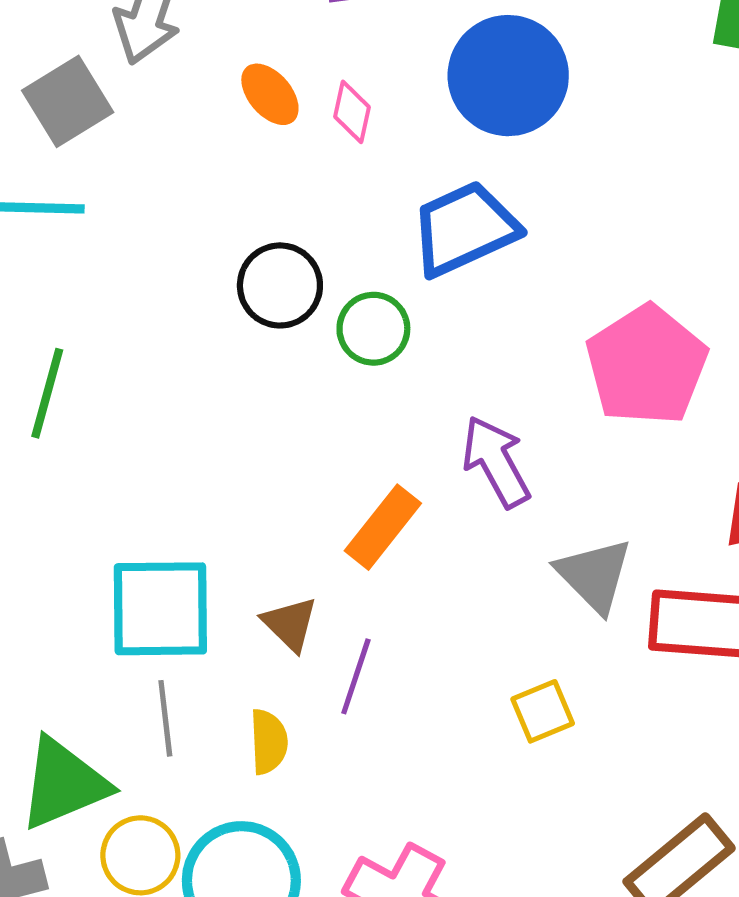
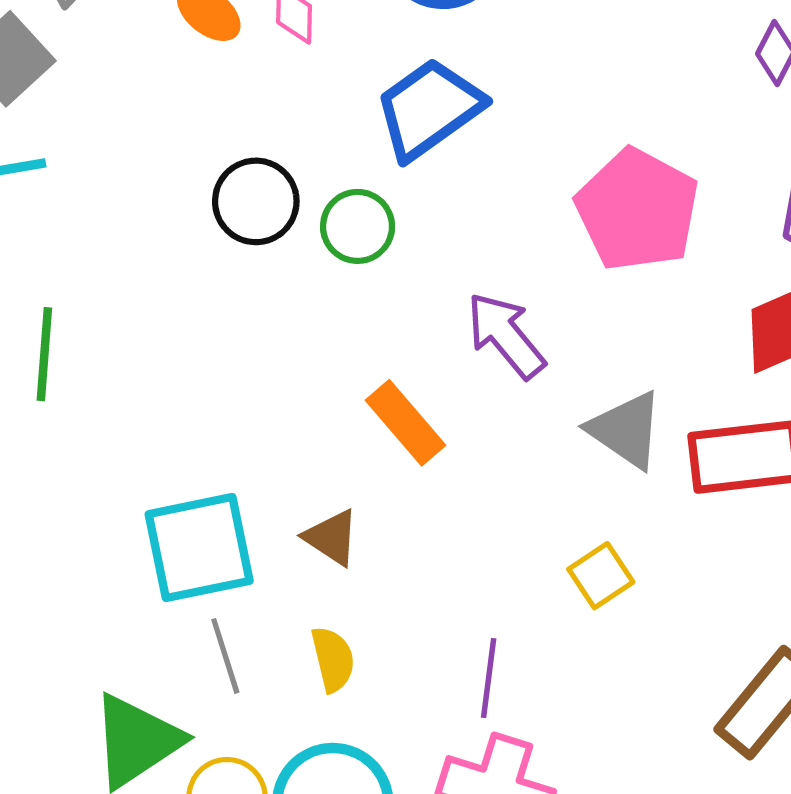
orange rectangle: (383, 527) -> (405, 423), turned -68
purple line: (356, 676) -> (489, 678), moved

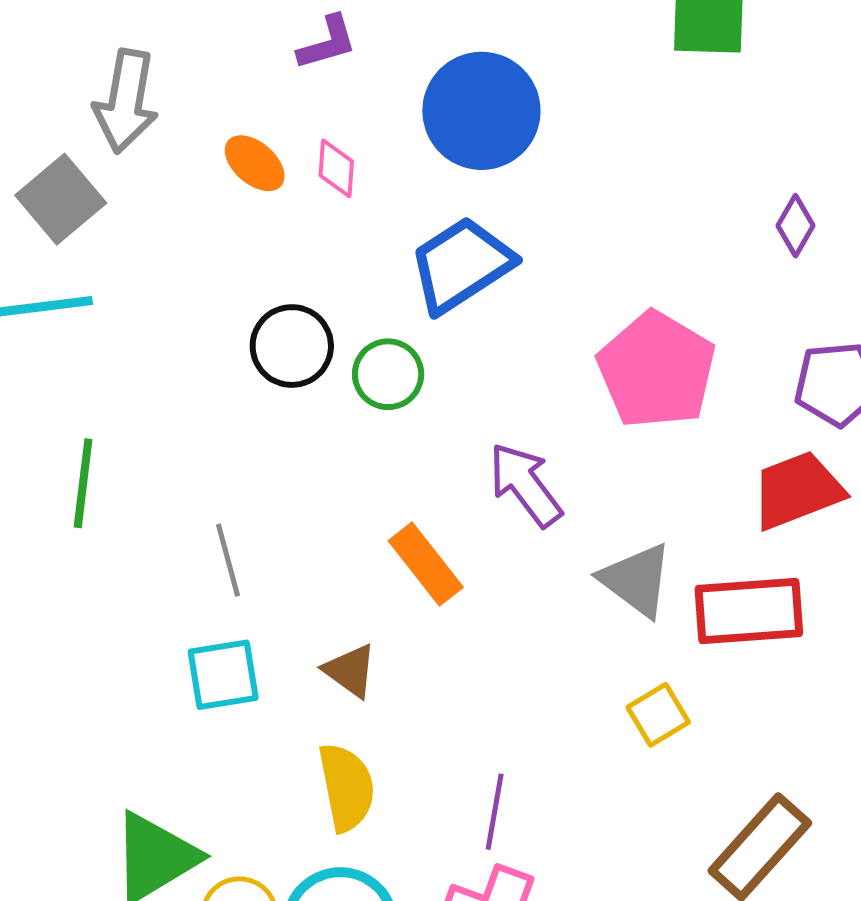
cyan square: (199, 547) -> (223, 675), size x0.7
yellow square: (601, 576) -> (658, 715), moved
gray line: (225, 656) -> (228, 560), moved
yellow semicircle: (333, 659) -> (346, 787), size x1.4

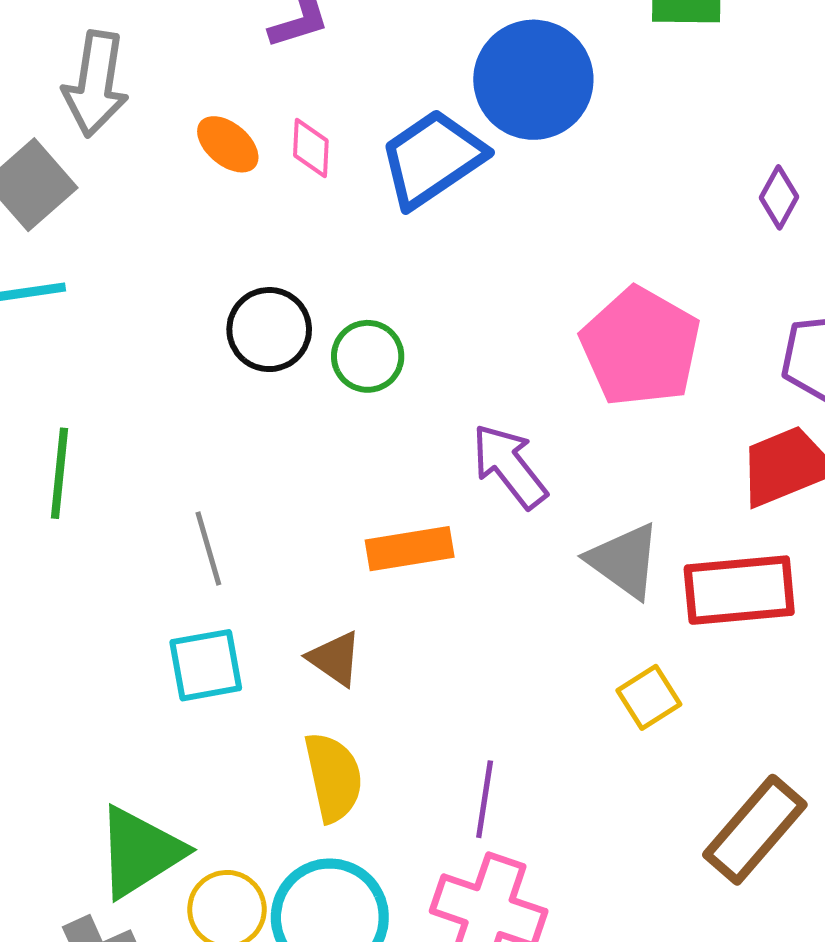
blue circle: (481, 111) -> (533, 80), moved
blue trapezoid: (461, 265) -> (432, 158), moved
orange rectangle: (426, 564) -> (410, 549), turned -60

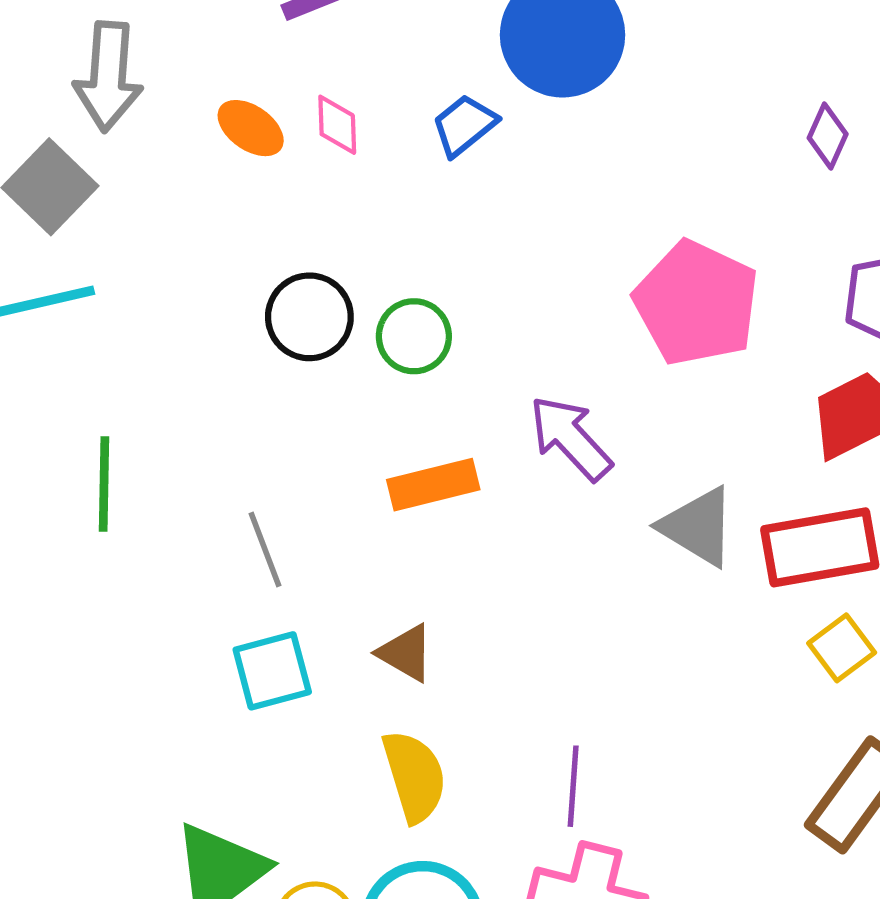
blue trapezoid: (432, 158) -> (464, 125), size x0.6
orange rectangle: (410, 549) -> (433, 485), moved
yellow square: (649, 697) -> (842, 648), moved

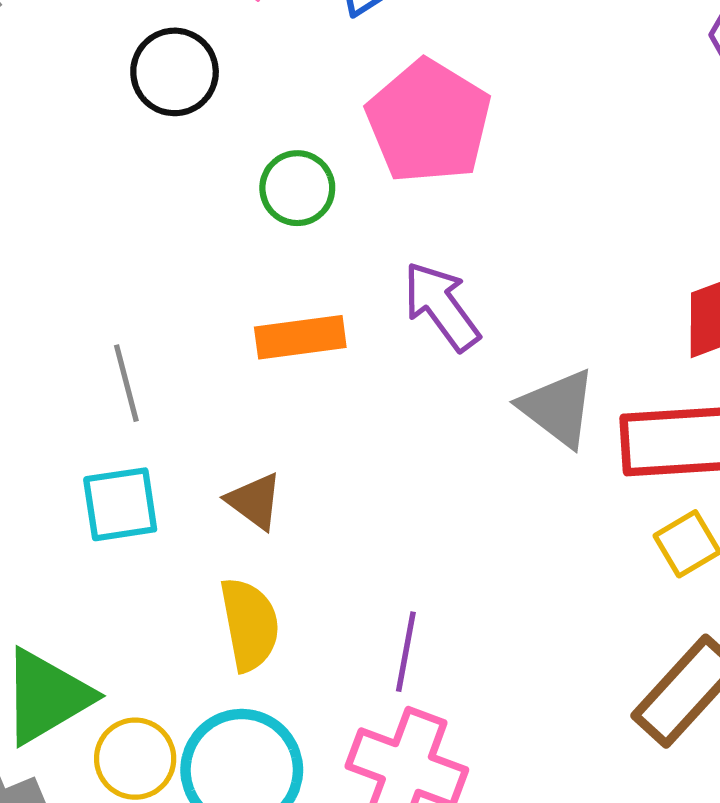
pink pentagon: (696, 303) -> (429, 122), moved
black circle: (309, 317) -> (175, 72), moved

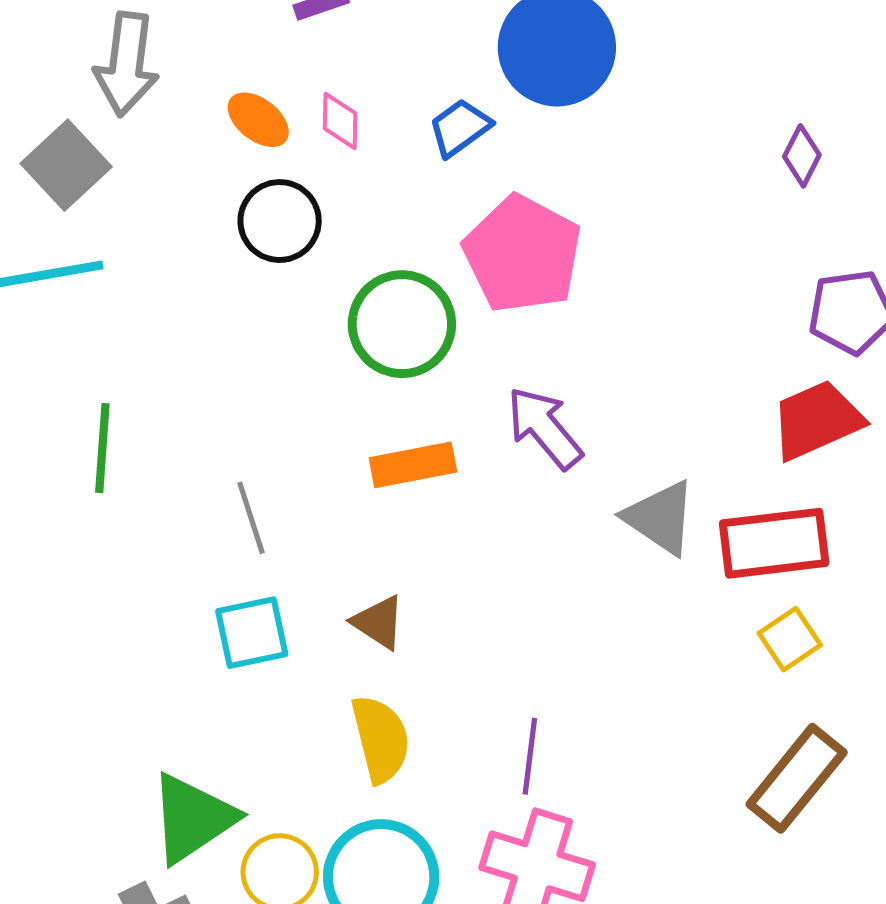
green circle: (297, 188) -> (402, 324), size x1.5

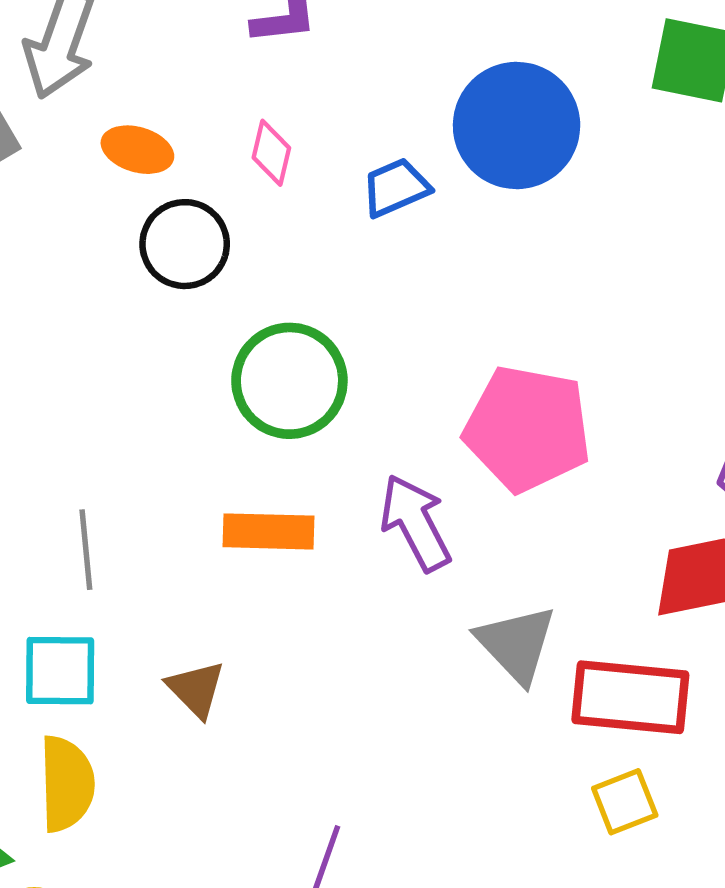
orange ellipse: (258, 120) -> (137, 150), moved, turned -34
pink pentagon: (522, 254) -> (527, 429), moved, turned -30
yellow semicircle: (381, 739) -> (67, 784), moved

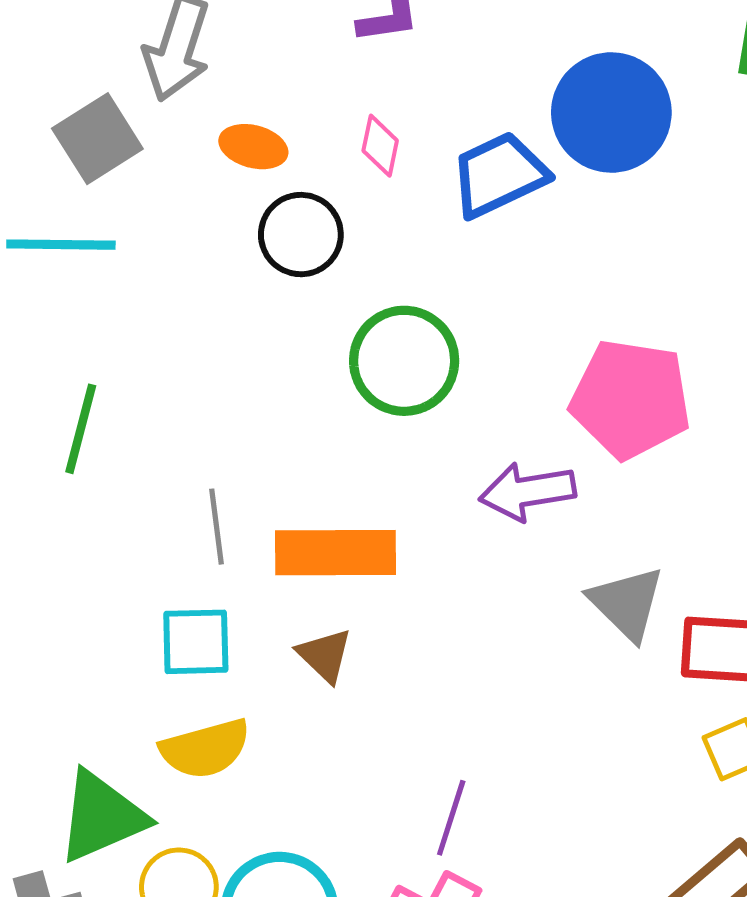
blue trapezoid: (396, 188) -> (499, 175), size x1.5
purple arrow: (415, 523) -> (528, 491), turned -70
orange rectangle: (268, 531) -> (335, 553), moved, size x1.4
yellow semicircle: (67, 784) -> (205, 749), turned 78

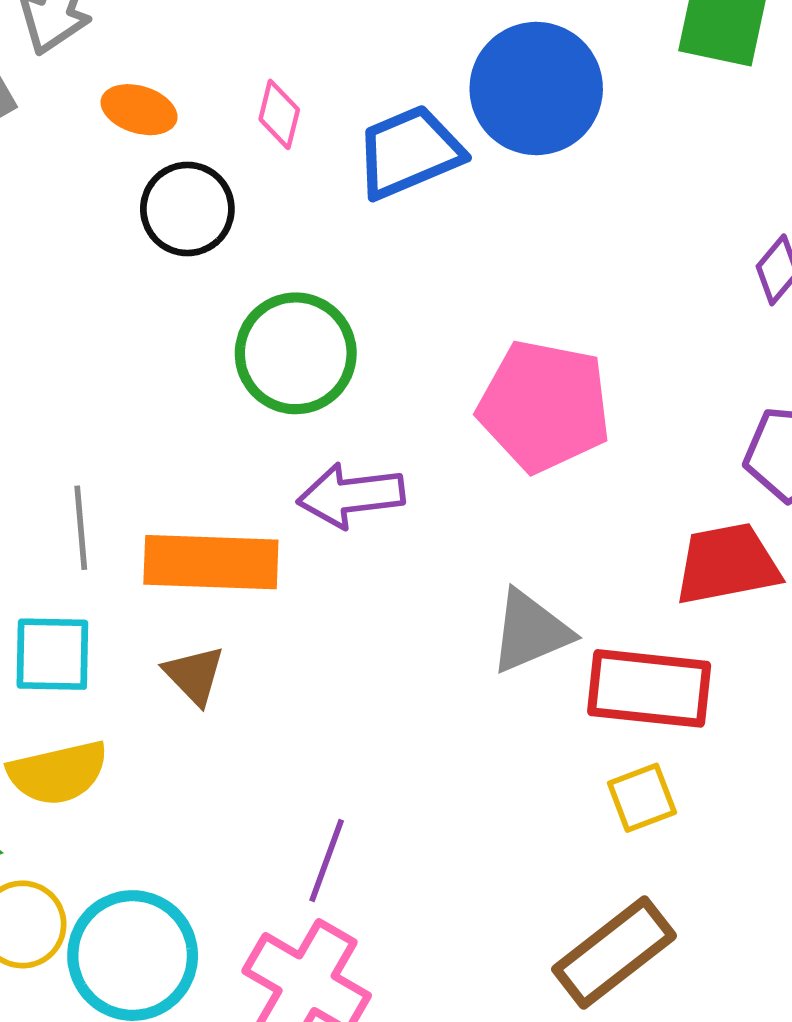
purple arrow: (528, 491) -> (351, 495), moved
gray triangle: (627, 603) -> (530, 631), turned 50

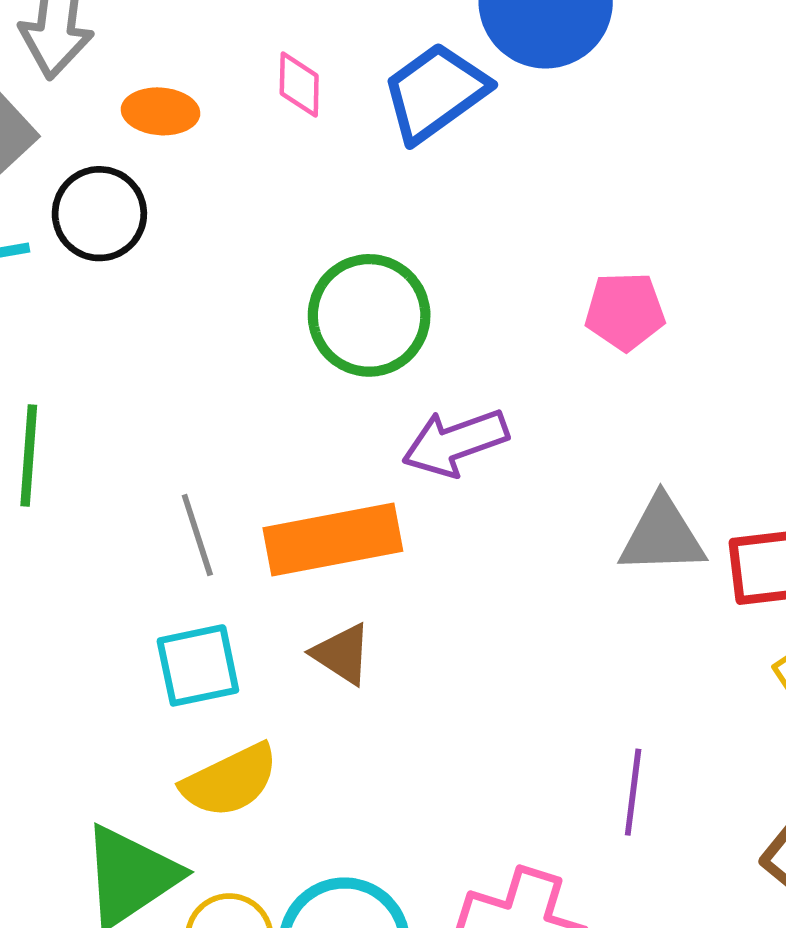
black circle: (187, 209) -> (99, 214), moved
pink pentagon: (544, 406) -> (625, 311), size x0.6
gray triangle: (530, 631) -> (662, 536), turned 34
purple line: (327, 861) -> (633, 792), moved

